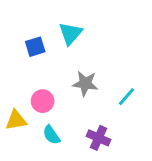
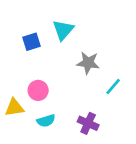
gray star: (85, 83) -> (88, 63), moved
cyan semicircle: (51, 135) -> (46, 121), turned -72

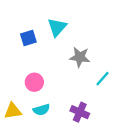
yellow triangle: (14, 108) -> (13, 111), moved

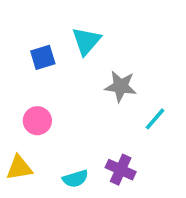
pink circle: (34, 82) -> (37, 121), moved
cyan semicircle: (41, 110) -> (75, 179), moved

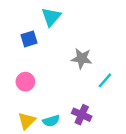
cyan triangle: (86, 41) -> (51, 17), moved
yellow triangle: (19, 168) -> (27, 121), moved, turned -36

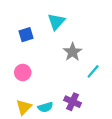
cyan triangle: (51, 17) -> (56, 22), moved
gray star: (82, 58) -> (73, 52), turned 30

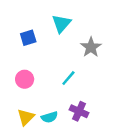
gray star: (73, 52) -> (91, 47), moved
cyan line: (93, 71) -> (68, 78), moved

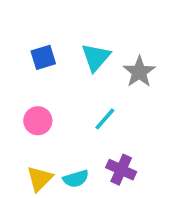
cyan triangle: (61, 24) -> (96, 57), moved

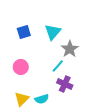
gray star: (139, 72) -> (70, 49), moved
purple cross: (121, 170) -> (65, 84), moved

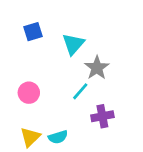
blue square: (24, 32) -> (33, 32), moved
purple cross: (65, 84) -> (102, 116), moved, turned -35

